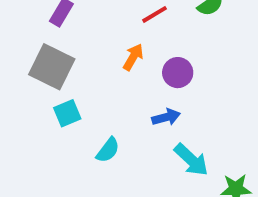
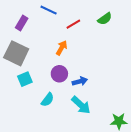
purple circle: (178, 73) -> (59, 74), moved
cyan arrow: (191, 160) -> (81, 105), moved

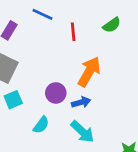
red line: (73, 24) -> (73, 32), turned -64
orange arrow: (62, 48) -> (89, 72), moved, size x1.6

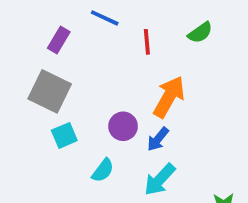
blue arrow: (81, 102) -> (158, 139), turned 144
cyan arrow: (82, 132) -> (160, 180), turned 90

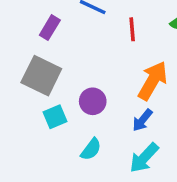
purple circle: (123, 126) -> (93, 101), moved

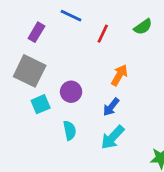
red line: (132, 29) -> (103, 34), turned 30
orange arrow: (153, 81) -> (119, 75), size x0.7
cyan semicircle: (91, 149) -> (70, 130), turned -48

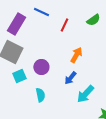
purple rectangle: (36, 32) -> (16, 24), size x1.5
cyan arrow: (113, 137) -> (85, 94), moved

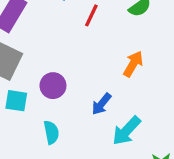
orange arrow: (76, 55) -> (133, 64), moved
cyan square: (19, 76) -> (16, 101), turned 32

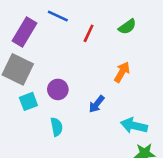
cyan square: (16, 101) -> (28, 101), turned -30
cyan arrow: (127, 131) -> (134, 125), moved, turned 60

